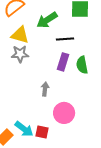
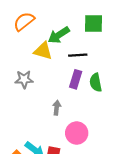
yellow triangle: (20, 35) -> (43, 51), moved
gray star: (20, 54) -> (24, 79), moved

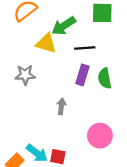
pink circle: (77, 133) -> (100, 136), moved

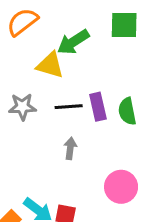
black line: (85, 48) -> (69, 107), moved
purple rectangle: (82, 75) -> (98, 107), turned -30

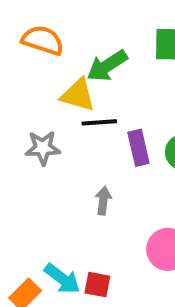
orange semicircle: (22, 22) -> (43, 40), turned 56
black line: (69, 107) -> (99, 122), moved

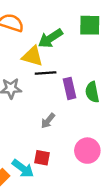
gray arrow: (103, 201) -> (48, 121), turned -147
red square: (97, 285) -> (42, 158), moved

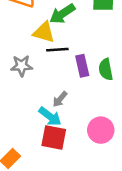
red square: (42, 158) -> (54, 138), size x1.5
cyan arrow: (23, 168) -> (50, 116), moved

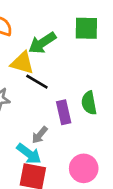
black line: (57, 50) -> (37, 82), turned 35
purple rectangle: (82, 66) -> (64, 112), moved

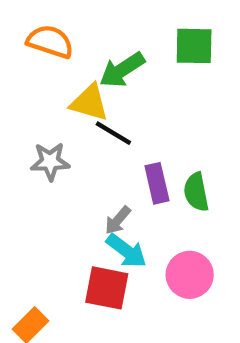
green semicircle: (89, 103) -> (196, 192), moved
cyan arrow: (29, 154) -> (126, 251), moved

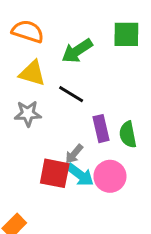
yellow triangle: (89, 103) -> (32, 73), moved
pink circle: (190, 275) -> (110, 176), moved
red square: (107, 288) -> (55, 173), moved

